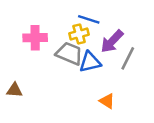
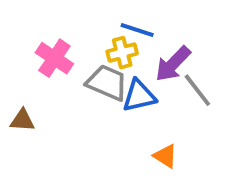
pink cross: (35, 38) -> (54, 58), turned 35
gray line: (128, 58) -> (197, 90), turned -65
brown triangle: (14, 90) -> (22, 120), moved

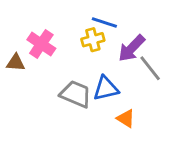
gray trapezoid: (107, 83) -> (76, 94), moved
blue triangle: (139, 96) -> (106, 88), moved
brown triangle: (22, 120) -> (16, 63), moved

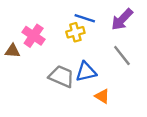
purple arrow: (132, 48) -> (122, 19), moved

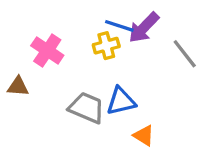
purple arrow: (122, 19) -> (144, 28), moved
brown triangle: (13, 51) -> (18, 86), moved
gray line: (122, 56) -> (185, 54), moved

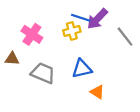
gray trapezoid: (87, 108) -> (43, 73), moved

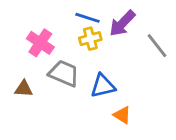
blue line: (81, 18) -> (88, 18), moved
brown triangle: (12, 59) -> (24, 89), moved
gray trapezoid: (43, 73) -> (64, 73), moved

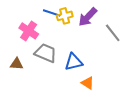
blue line: (88, 18) -> (52, 13), moved
yellow cross: (90, 39) -> (65, 16), moved

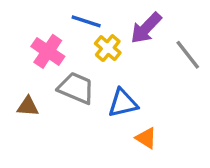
yellow cross: (65, 16) -> (108, 48), moved, turned -35

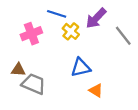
pink cross: (48, 51) -> (31, 34), turned 35
gray trapezoid: (76, 88) -> (34, 84), moved

